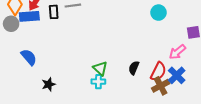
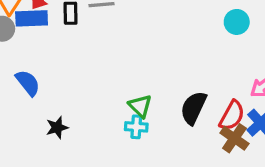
black semicircle: (134, 68) -> (193, 108), size x1.5
brown cross: (161, 86) -> (234, 138), turned -30

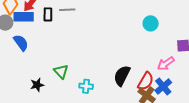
blue semicircle: (28, 83) -> (21, 43), moved
green triangle: (140, 106) -> (61, 71), moved

